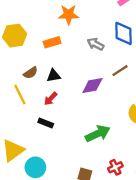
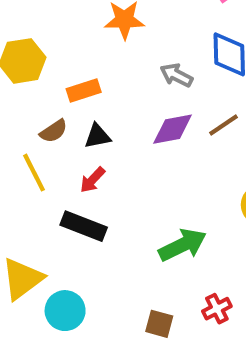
orange rectangle: (52, 42) -> (84, 91), moved
purple diamond: (92, 85) -> (173, 129), moved
black rectangle: (46, 123) -> (84, 226), size x1.5

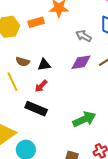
orange rectangle: (84, 91) -> (36, 22), moved
brown semicircle: (54, 131) -> (23, 62), turned 48

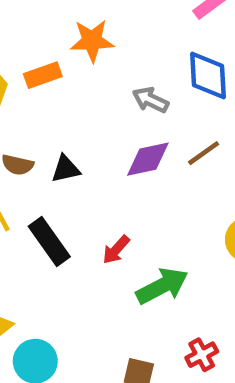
red arrow: (41, 86) -> (116, 250), moved
black rectangle: (36, 109) -> (49, 242), moved, turned 35

